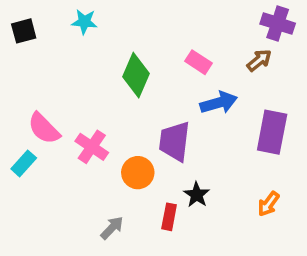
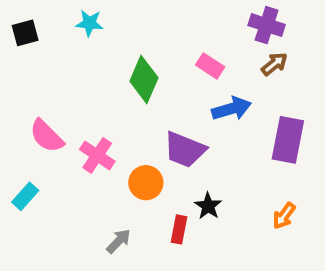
purple cross: (278, 24) -> (267, 25), moved
purple trapezoid: (175, 141) -> (185, 150), turned -75
cyan rectangle: (24, 163) -> (25, 196), moved

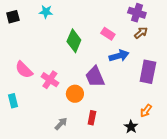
purple trapezoid: (185, 150) -> (95, 77), turned 45
cyan rectangle: (25, 196) -> (13, 101), turned -56
black star: (208, 206) -> (131, 127), moved

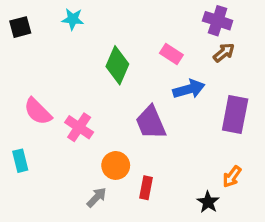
orange circle: (75, 94) -> (116, 165), moved

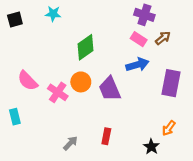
purple cross: (218, 21) -> (144, 15), moved
pink rectangle: (171, 54) -> (139, 39), moved
green diamond: (117, 65) -> (85, 47), turned 32
orange circle: (116, 165) -> (81, 82), moved

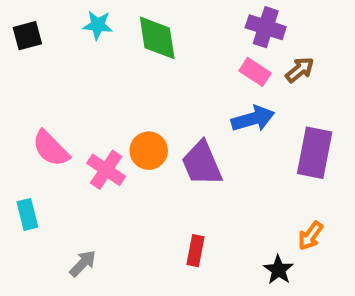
green diamond: (85, 47) -> (157, 38), moved, turned -64
gray arrow: (70, 143) -> (83, 263), moved

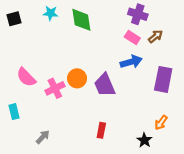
pink cross: (106, 170) -> (55, 88), turned 30

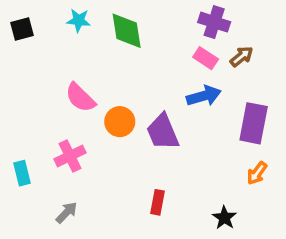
pink semicircle: (26, 77) -> (80, 98), moved
pink cross: (55, 88) -> (70, 156), moved
orange arrow: (161, 123) -> (257, 173), moved

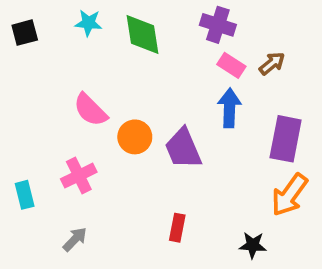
purple cross: (214, 22) -> (218, 25), moved
blue arrow: (204, 96) -> (229, 108), turned -72
orange arrow: (257, 173) -> (289, 195), size x1.6
black star: (224, 218) -> (253, 245), turned -30

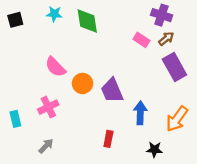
purple cross: (218, 25) -> (162, 15), moved
blue arrow: (229, 108) -> (140, 113), moved
purple rectangle: (286, 139) -> (174, 67), moved, turned -40

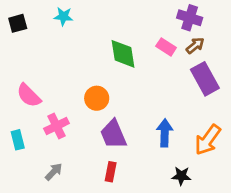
green diamond: (87, 21) -> (123, 54), moved
pink semicircle: (55, 67) -> (29, 95), moved
purple trapezoid: (112, 91) -> (113, 134), moved
red rectangle: (108, 139) -> (111, 172), moved

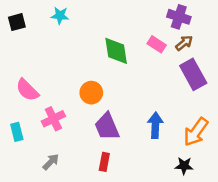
black star: (181, 176) -> (184, 166), moved

